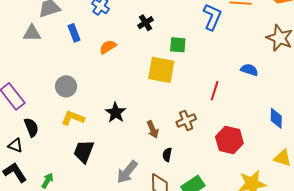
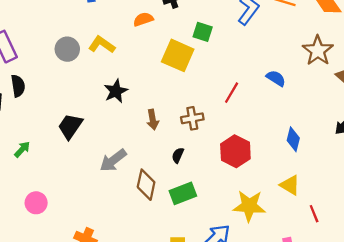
orange semicircle: (108, 47) -> (143, 19), moved
yellow L-shape: (73, 118) -> (102, 45), moved
black semicircle: (167, 155) -> (178, 155), moved

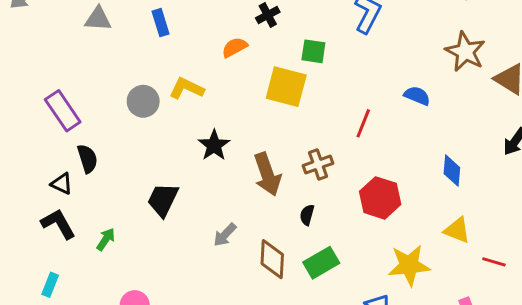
brown arrow: (153, 120) -> (267, 174), size x1.6
gray arrow: (113, 160) -> (225, 235), size x0.7
red line: (314, 214) -> (494, 262), turned -42

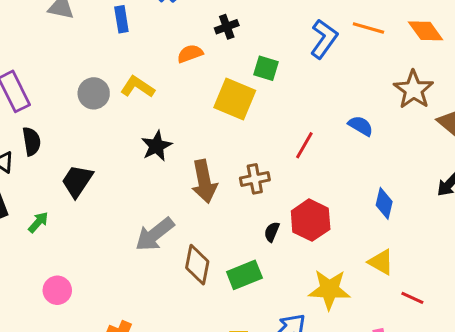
black trapezoid: (163, 200) -> (77, 181), moved
black semicircle: (307, 215) -> (272, 232), moved
gray arrow: (225, 235) -> (155, 234), size x1.6

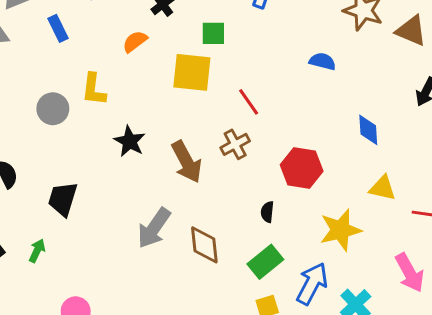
yellow L-shape: (138, 87) -> (94, 89), turned -100
red line: (304, 145) -> (249, 102), moved, turned -48
black semicircle: (272, 232) -> (267, 212), moved
green rectangle: (244, 275) -> (265, 262), moved

